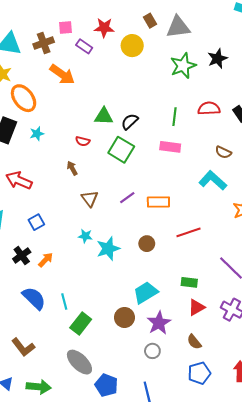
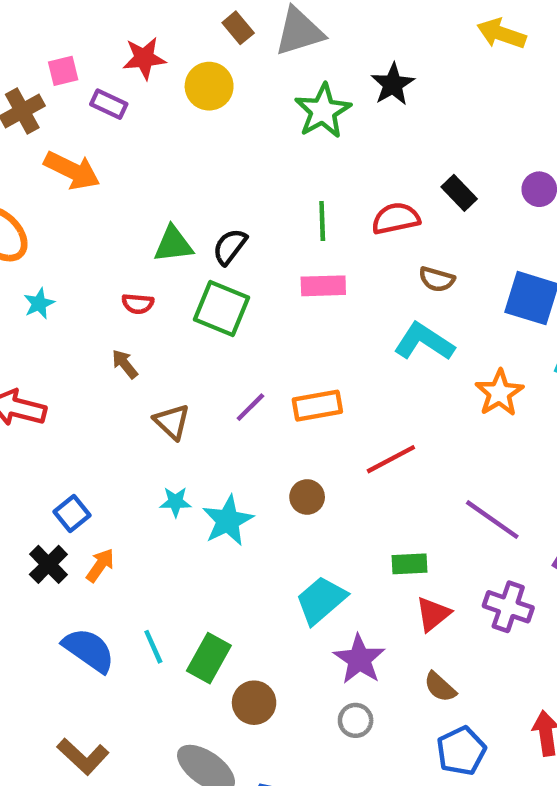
red semicircle: (209, 108) -> (396, 218), moved
blue square: (36, 222) -> (72, 514), moved
brown circle: (124, 317) -> (254, 703), moved
green rectangle: (81, 323) -> (209, 658), moved

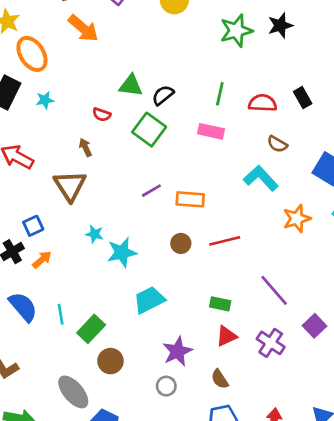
brown triangle: (172, 422) -> (70, 186), moved, size x1.5
brown circle: (307, 497) -> (181, 243), moved
cyan trapezoid: (321, 600) -> (149, 300), moved

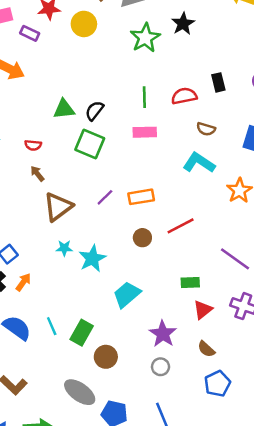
black rectangle: (303, 98) -> (218, 82), turned 30
red semicircle: (102, 115) -> (33, 145), moved
brown triangle: (70, 186) -> (58, 207), moved, turned 40

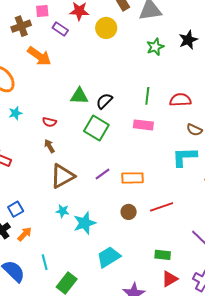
green star: (145, 38) -> (155, 47), size x0.7
cyan L-shape: (199, 163) -> (184, 157), turned -44
cyan line: (52, 326) -> (45, 262), moved

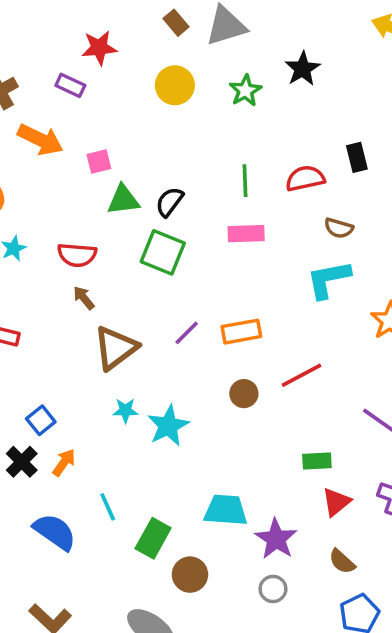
pink square: (42, 11) -> (99, 162), moved
yellow circle: (106, 28) -> (175, 85), moved
red semicircle: (49, 122) -> (77, 255), size x1.5
cyan trapezoid: (109, 257) -> (226, 510), moved, turned 45

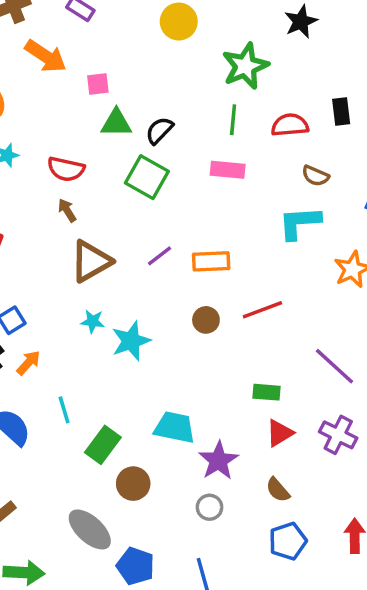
green star: (245, 91) -> (245, 66), moved, size x1.5

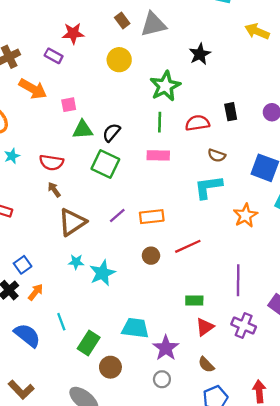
purple line: (334, 366) -> (238, 280), turned 52

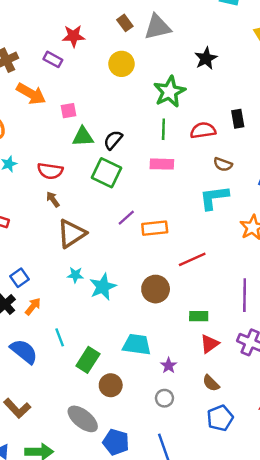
purple line: (117, 215) -> (126, 218), moved
brown circle: (151, 256) -> (156, 289), moved, size x1.5
purple star: (166, 348) -> (169, 366), size x0.6

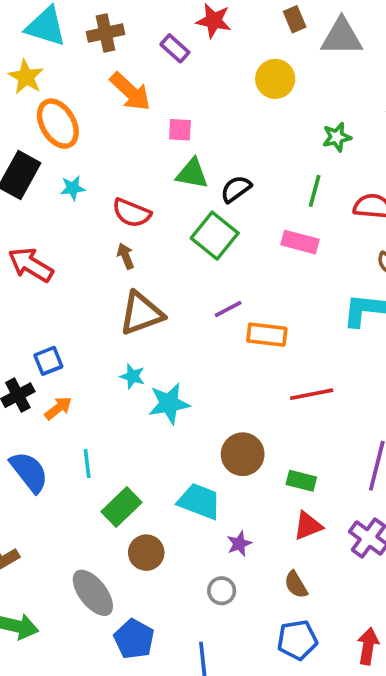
green star: (170, 92) -> (337, 137), size x0.6
brown circle: (156, 289) -> (243, 454), moved

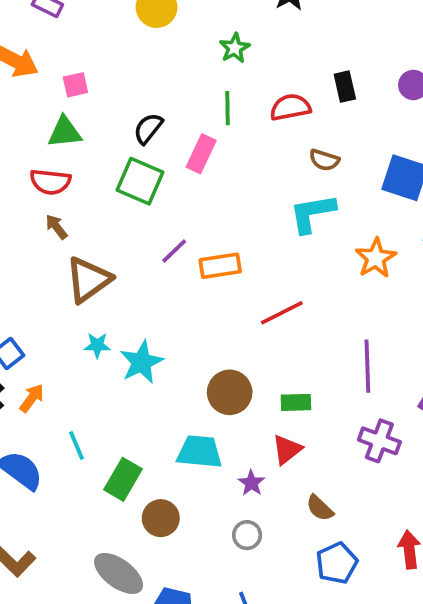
green triangle: (192, 174) -> (65, 132), moved
pink rectangle: (300, 242) -> (201, 154), moved, turned -64
red triangle: (308, 526) -> (287, 450), moved

